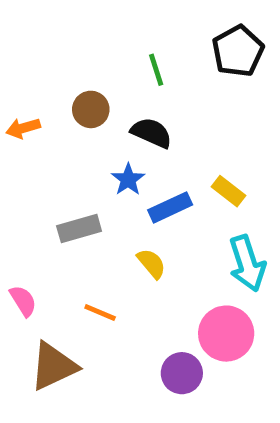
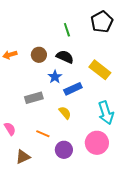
brown circle: (91, 109) -> (39, 55), moved
yellow rectangle: (228, 191) -> (100, 70), moved, size x1.5
brown triangle: (53, 366) -> (23, 157), size x0.7
purple circle: (182, 373) -> (64, 150), moved

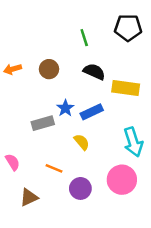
black pentagon: (102, 22) -> (128, 28), turned 30
black semicircle: (65, 57) -> (94, 72), moved
yellow rectangle: (100, 70) -> (126, 88), turned -30
blue star: (55, 77) -> (65, 108), moved

